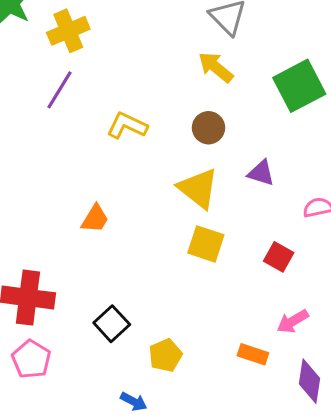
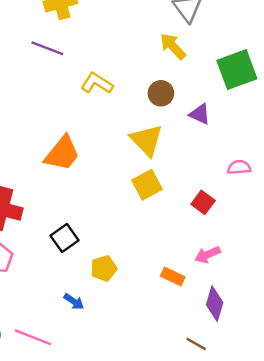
purple line: (59, 90) -> (47, 48), turned 72
purple triangle: (261, 173) -> (200, 114), moved
orange trapezoid: (95, 219) -> (62, 153), size x1.6
yellow square: (206, 244) -> (147, 185), turned 36

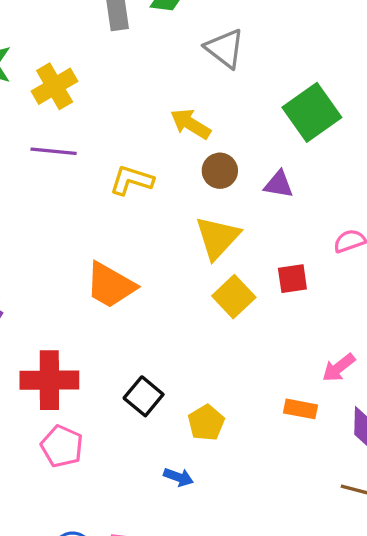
yellow arrow: (173, 46) -> (191, 124), moved
yellow triangle: (147, 140) -> (218, 238), turned 42
orange trapezoid: (62, 153) -> (110, 285), turned 96
red square: (203, 202) -> (292, 279), moved, turned -30

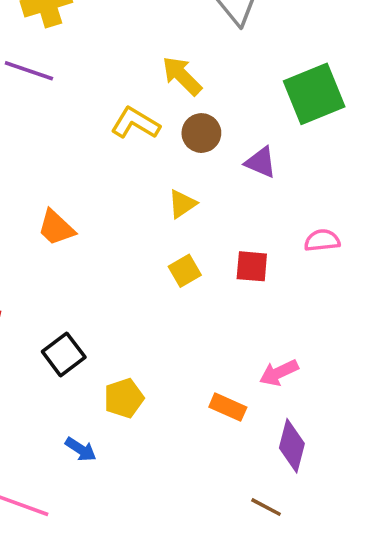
yellow L-shape: (132, 180) -> (135, 123), moved
yellow triangle: (218, 238) -> (182, 204), size x0.6
orange trapezoid: (110, 285) -> (56, 228), size x0.7
yellow square: (234, 297) -> (185, 271), size x0.7

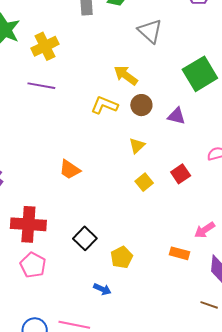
red square: (252, 266) -> (181, 174), turned -30

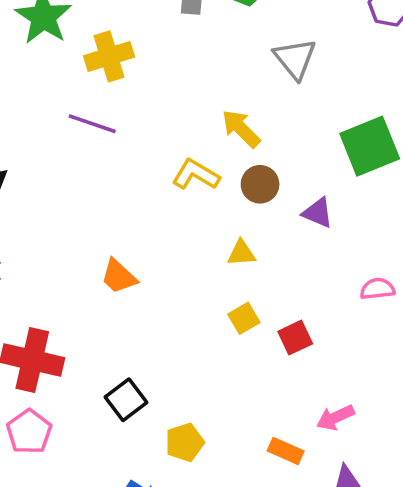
yellow triangle: (137, 146) -> (241, 253), turned 30
red square: (181, 174) -> (295, 338), moved

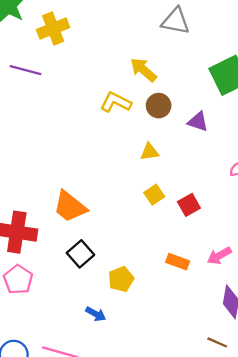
gray triangle: (295, 59) -> (176, 21), turned -36
purple line: (92, 124) -> (25, 70), moved
orange trapezoid: (119, 276) -> (70, 206), moved, size x1.4
orange rectangle: (286, 451) -> (178, 262), moved

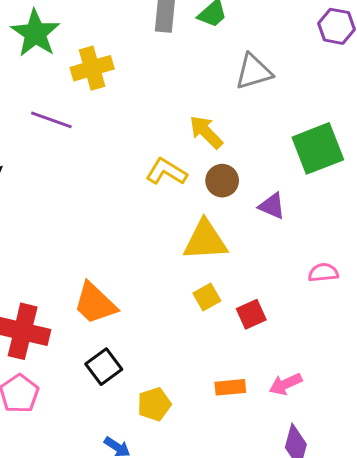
gray triangle: (176, 21) -> (254, 72), turned -32
yellow triangle: (149, 152) -> (205, 240), size x1.8
orange rectangle: (178, 262) -> (230, 387), turned -30

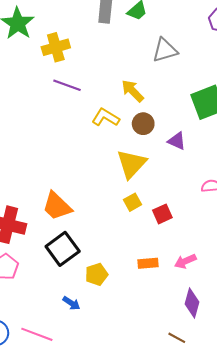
purple line: (51, 120) -> (67, 85), moved
yellow triangle: (205, 240) -> (132, 164), turned -44
black square: (104, 367) -> (63, 249), size x1.4

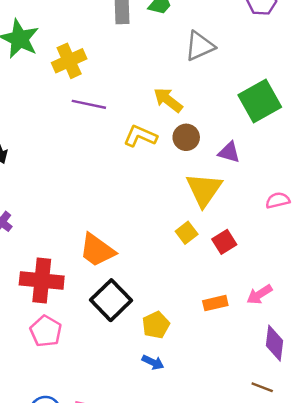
yellow triangle: (132, 164) -> (204, 190), moved
blue arrow: (71, 303) -> (153, 362), moved

